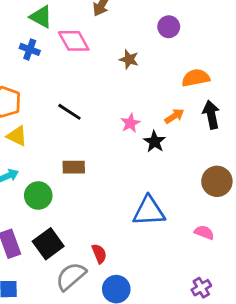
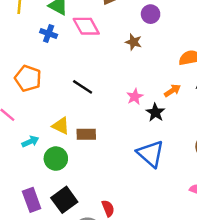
purple circle: (169, 27) -> (151, 14), moved
yellow triangle: (17, 136) -> (61, 126), moved
blue triangle: (149, 211) -> (151, 154), moved, turned 44

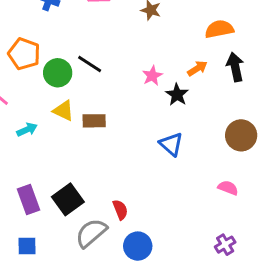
blue triangle: (151, 154) -> (171, 144), size x0.7
green circle: (56, 159) -> (58, 73), moved

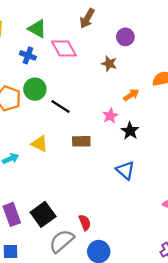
orange arrow: (197, 68) -> (131, 95), moved
green circle: (58, 73) -> (35, 89), moved
brown rectangle: (94, 121) -> (81, 141), moved

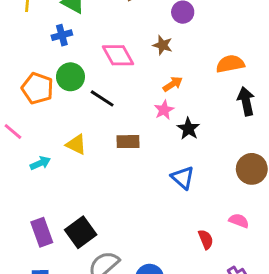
pink diamond: (64, 49) -> (118, 55), moved
blue cross: (28, 55) -> (62, 35), turned -35
orange arrow: (131, 95) -> (173, 84), moved
red semicircle: (85, 223) -> (206, 239), moved

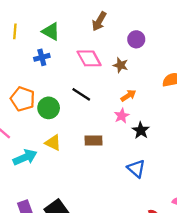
pink diamond: (118, 55) -> (89, 58), moved
green circle: (70, 77) -> (49, 108), moved
black line: (102, 98) -> (81, 94), moved
cyan arrow: (40, 163) -> (25, 157), size x1.5

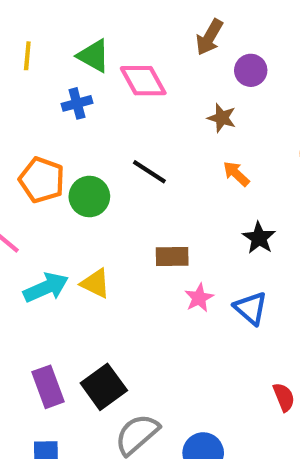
brown arrow: (99, 21) -> (209, 37), moved
pink diamond: (89, 58) -> (143, 81), moved
orange arrow: (128, 96) -> (236, 174), turned -104
pink star: (122, 116) -> (199, 298), moved
yellow triangle: (53, 143) -> (96, 283), moved

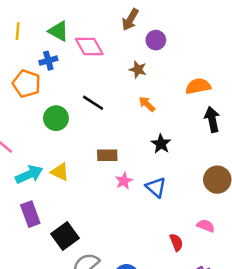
orange pentagon: (42, 180) -> (27, 84), moved
purple rectangle: (48, 387) -> (30, 214), moved

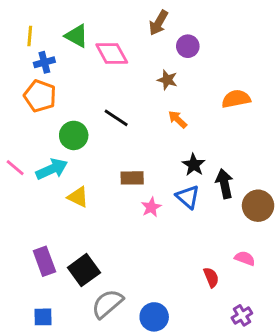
blue cross: (48, 61) -> (44, 62), moved
black arrow: (212, 119) -> (224, 184), moved
cyan arrow: (29, 174) -> (52, 169), moved
blue triangle: (156, 187) -> (188, 197), moved
purple rectangle: (30, 214) -> (44, 261), moved

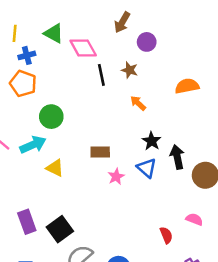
black line: (116, 118) -> (101, 75), moved, turned 45

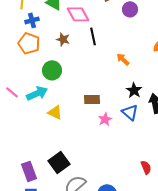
brown star: (130, 70) -> (63, 39), moved
purple rectangle: (27, 222) -> (29, 171), moved

